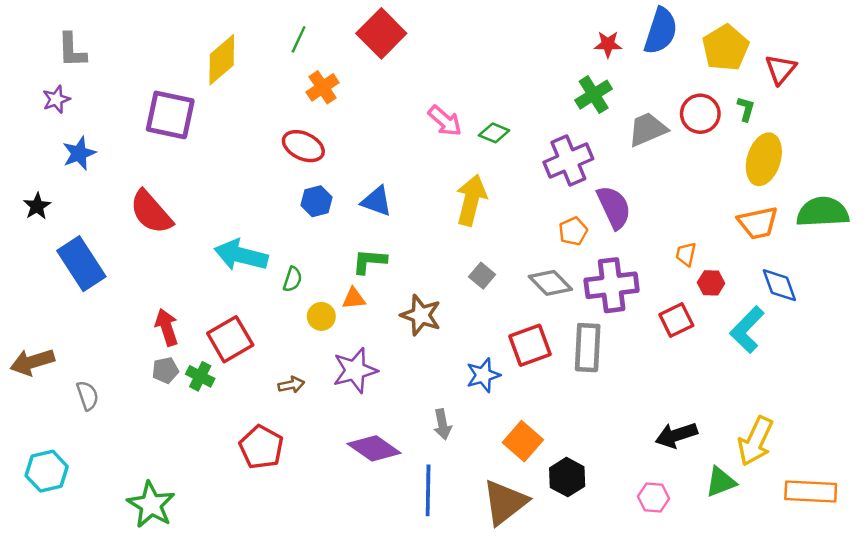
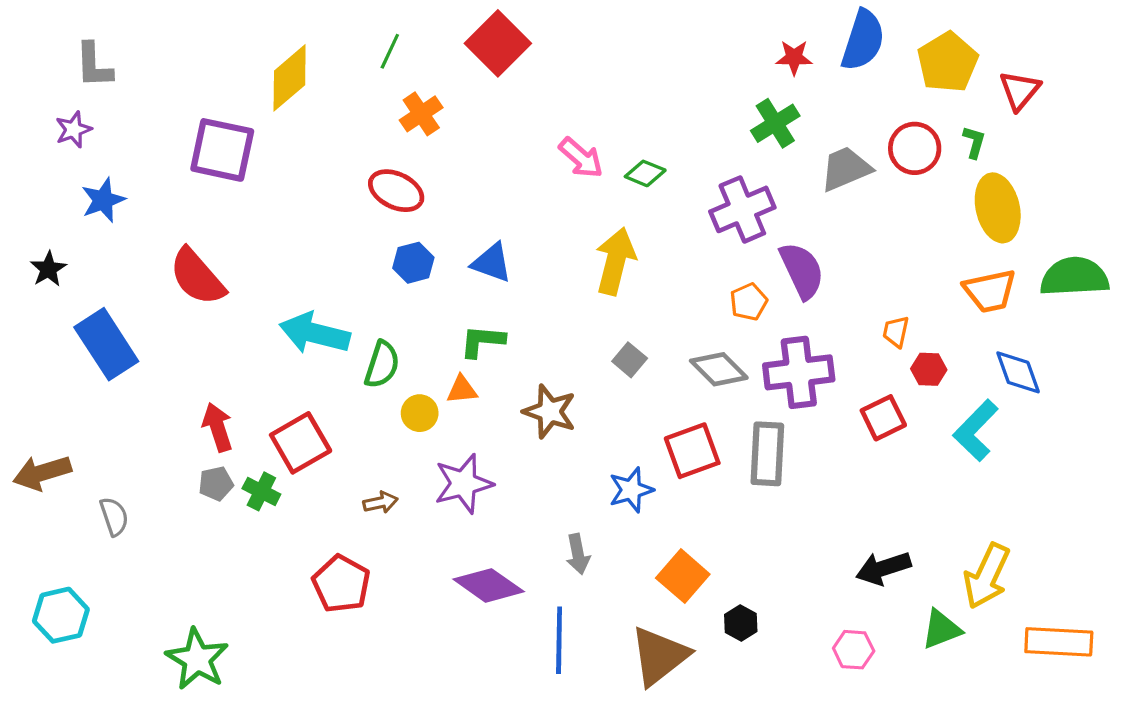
yellow ellipse: (764, 159) -> (998, 208), turned -30
green semicircle: (293, 279) -> (382, 365), size x1.4
black hexagon: (567, 477) -> (741, 623), size x0.7

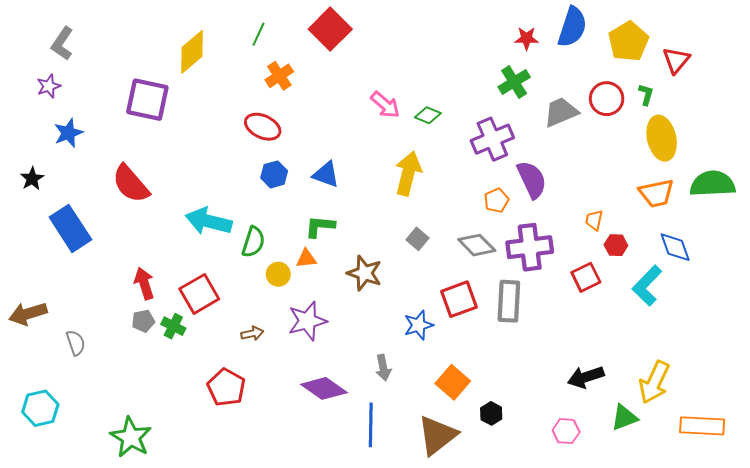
gray L-shape: (94, 65) -> (62, 44), turned 36

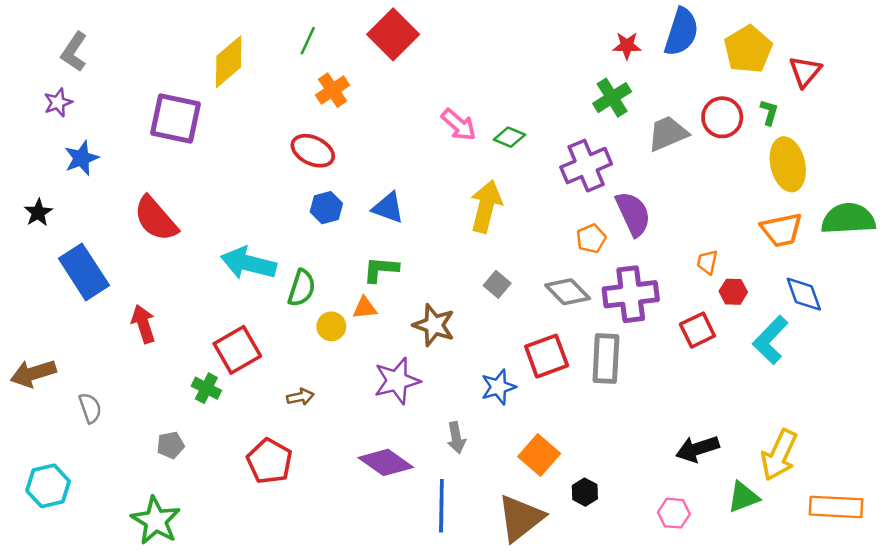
red arrow: (144, 284) -> (143, 324), moved
gray pentagon: (143, 321) -> (171, 445), moved
purple star: (307, 321) -> (397, 381), moved

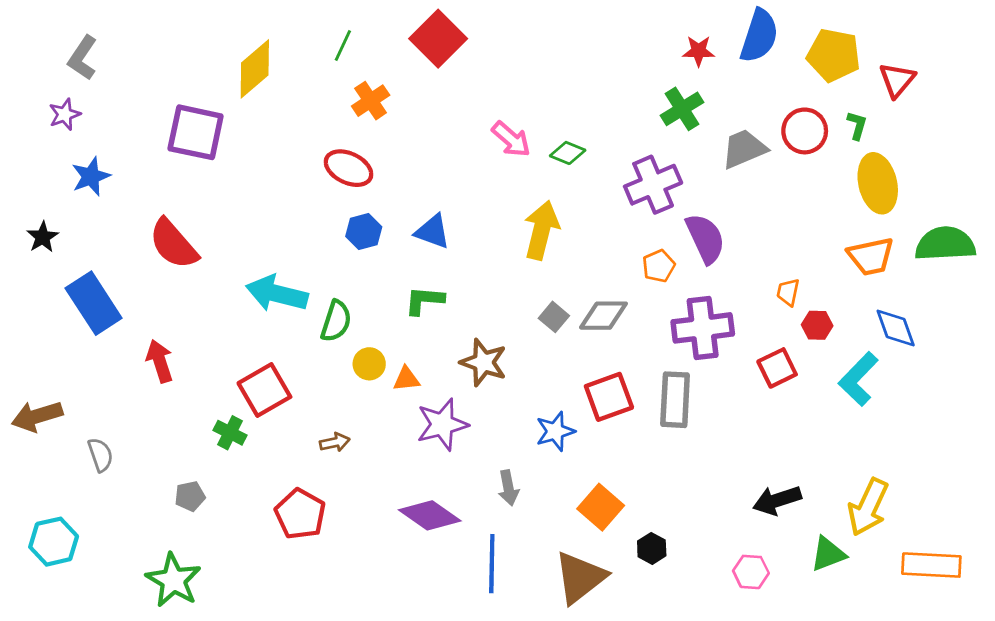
yellow pentagon: (748, 49) -> (834, 55), turned -30
gray diamond: (568, 292) -> (603, 316), moved, turned -45
orange triangle: (365, 308) -> (406, 379), moved

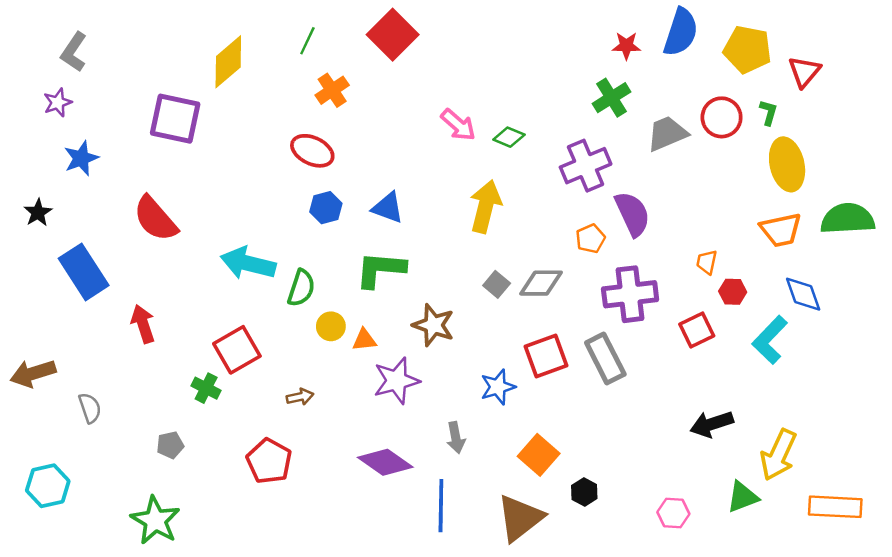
green L-shape: (424, 300) -> (380, 269), size x1.4
gray rectangle: (675, 400) -> (605, 358), turned -30
black arrow: (777, 500) -> (712, 424), moved

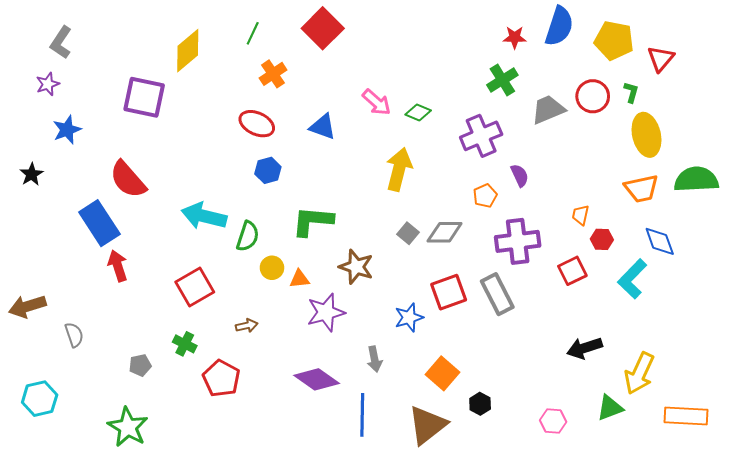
blue triangle: (388, 208) -> (323, 127), moved
purple semicircle: (633, 214) -> (520, 175), size x0.6
blue rectangle: (84, 272) -> (99, 223), moved
green cross: (206, 388) -> (185, 344), moved

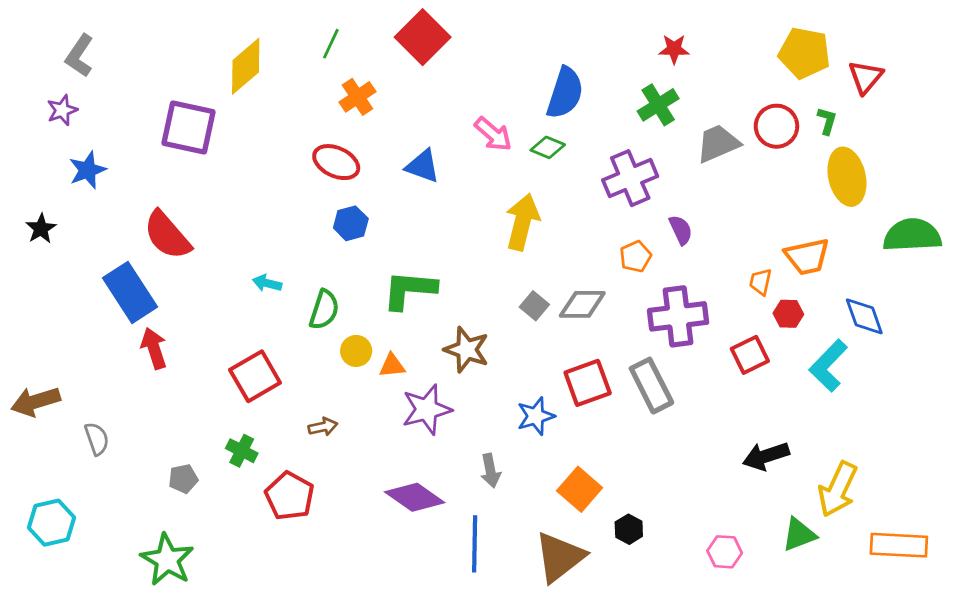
blue semicircle: (559, 26) -> (565, 93), moved
orange trapezoid: (641, 189) -> (807, 257), moved
cyan arrow: (204, 216) -> (267, 283), size x0.5

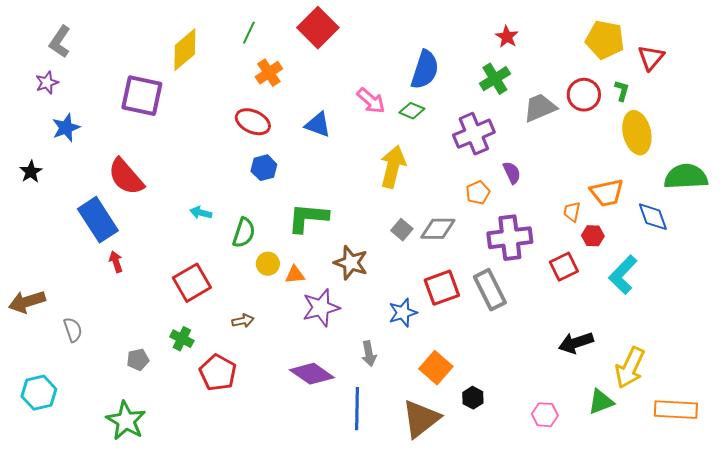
red star: (674, 49) -> (507, 37), turned 30
blue diamond: (864, 316) -> (653, 217), moved
red arrow: (154, 348) -> (116, 262), size x0.7

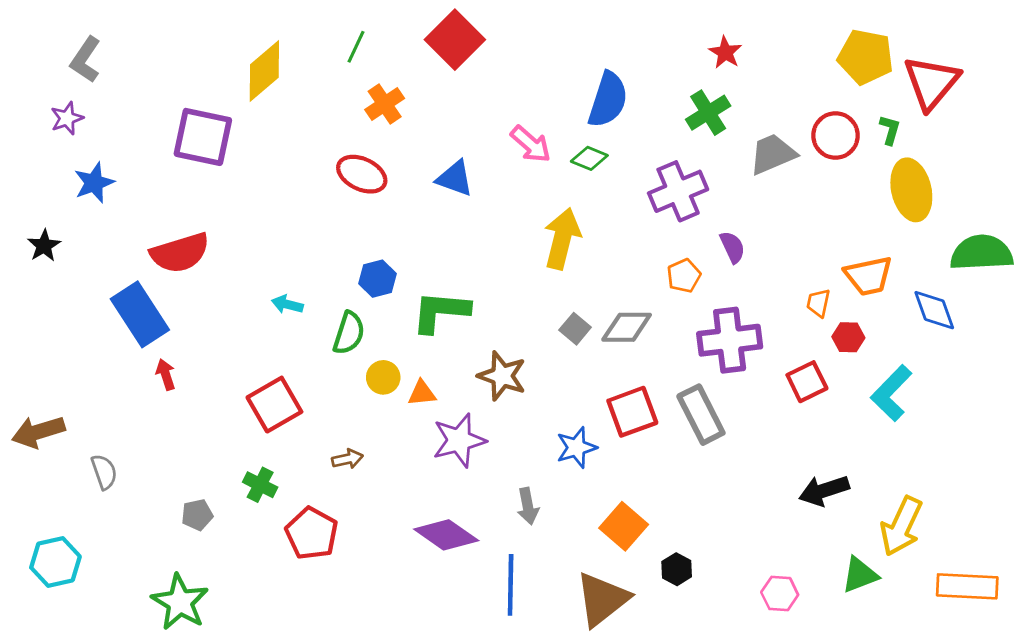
red triangle: (651, 58) -> (931, 83), size x1.5
blue hexagon: (264, 168) -> (377, 279), moved
red semicircle: (126, 177) -> (180, 253), turned -66

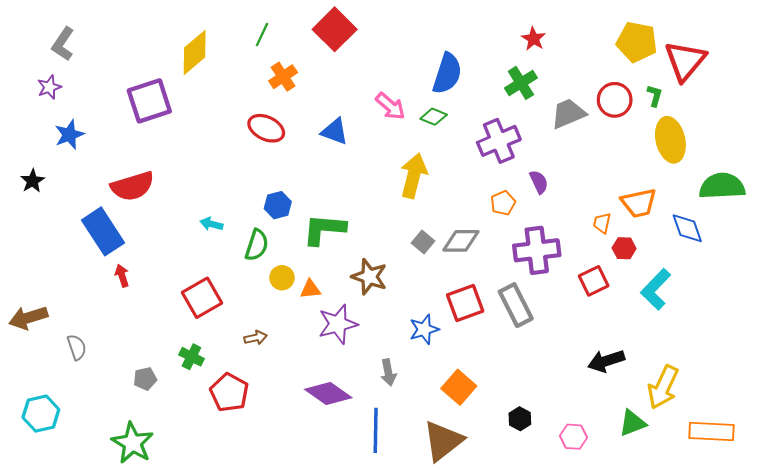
purple square: (203, 137) -> (149, 101), turned -30
black hexagon: (677, 569) -> (520, 419), moved

